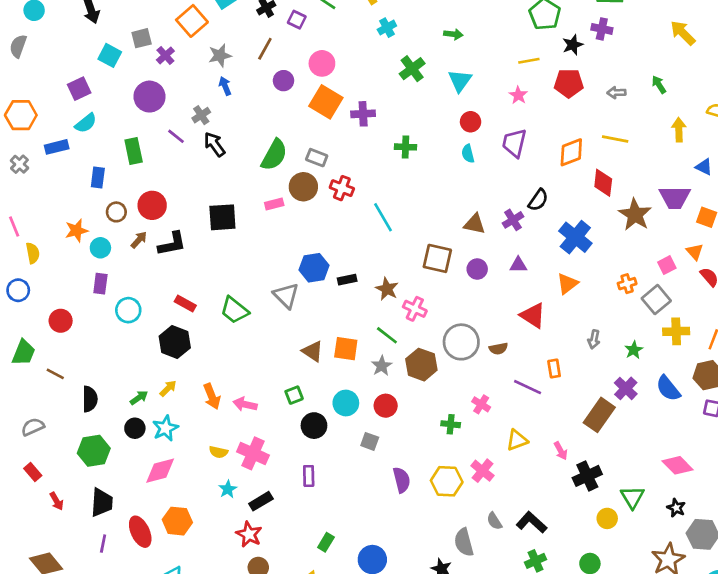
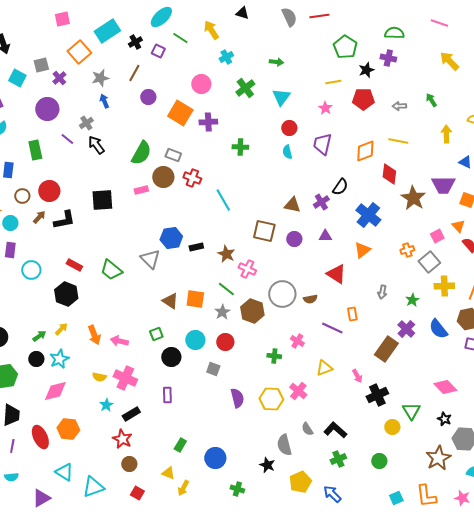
pink circle: (322, 63) -> (201, 84), moved

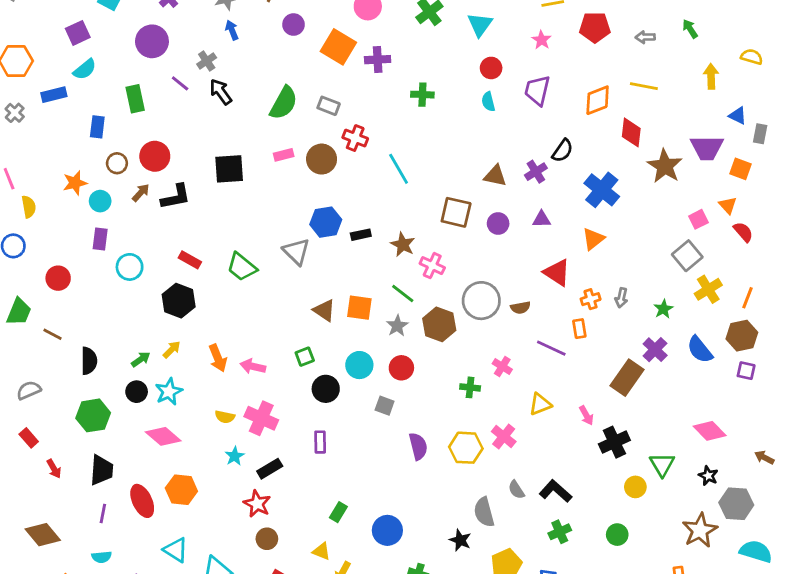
brown circle: (163, 177) -> (322, 159), moved
orange cross: (407, 250) -> (591, 299), moved
yellow cross: (444, 286) -> (708, 289), turned -30
pink diamond: (55, 391) -> (163, 436), turned 55

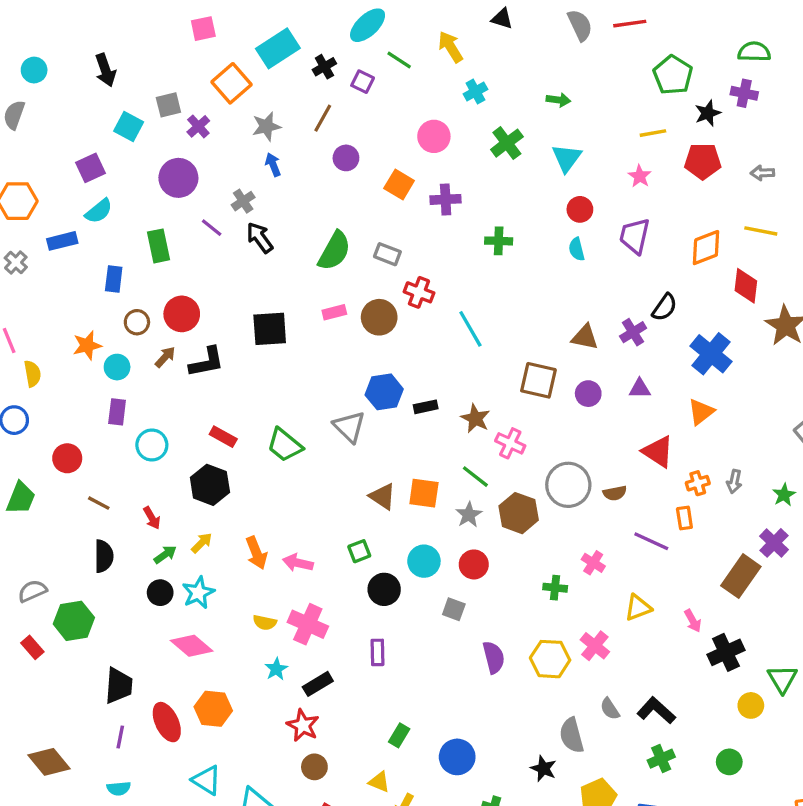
orange square: (338, 47) -> (399, 184), size x0.7
brown line: (52, 334) -> (99, 503), moved
green hexagon: (93, 415) -> (74, 621), moved
red arrow: (54, 469) -> (152, 518), moved

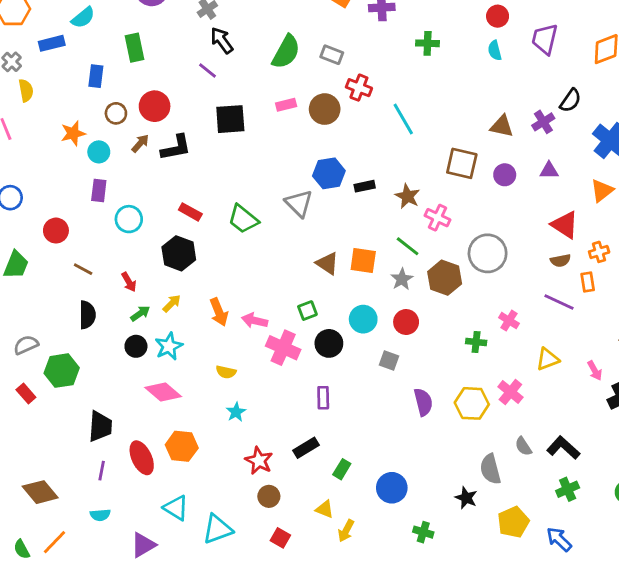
purple line: (212, 228) -> (207, 70), moved
yellow semicircle: (32, 374) -> (26, 90), moved
brown semicircle: (615, 493) -> (560, 261), moved
pink cross: (308, 624) -> (283, 348), moved
black rectangle: (318, 684) -> (306, 448), moved

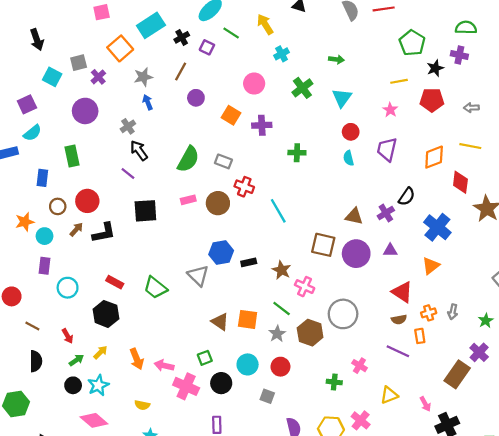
purple circle: (505, 175) -> (356, 254), size x1.6

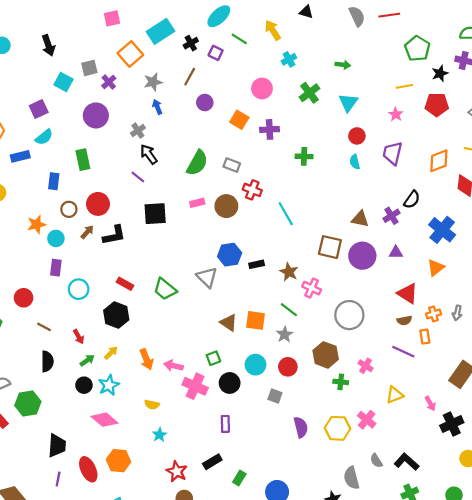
brown hexagon: (310, 333) -> (326, 355), moved

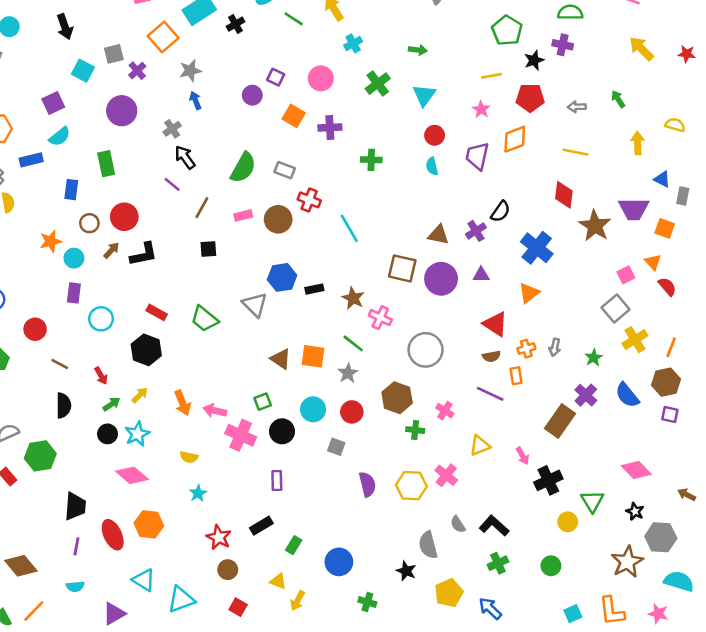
purple square: (216, 53) -> (276, 77), moved
brown line: (190, 77) -> (202, 208), moved
orange diamond: (439, 161) -> (515, 139), moved
black square: (155, 214) -> (208, 249), moved, size x0.6

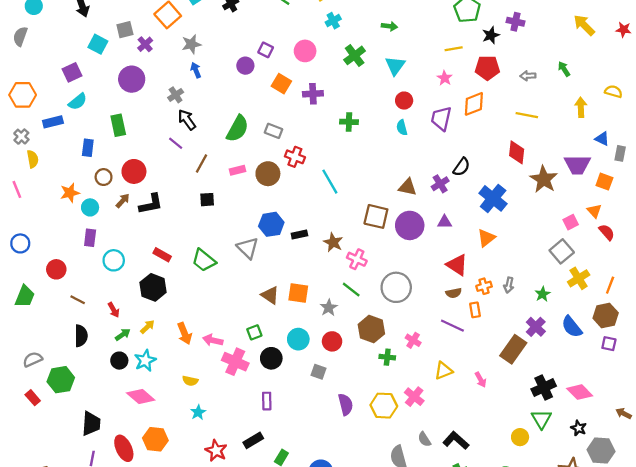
green line: (353, 343) -> (351, 290), moved
black cross: (548, 480) -> (544, 388), moved

